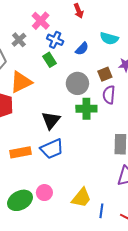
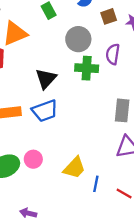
brown square: (105, 74) -> (109, 16), moved

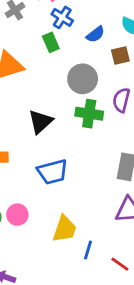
blue trapezoid: (45, 111) -> (53, 172), moved
yellow trapezoid: (74, 168) -> (65, 229), turned -30

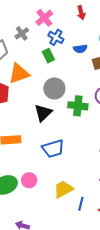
blue semicircle: (95, 34) -> (80, 49), turned 32
gray circle: (83, 79) -> (54, 88), moved
yellow trapezoid: (65, 229) -> (63, 189), turned -135

